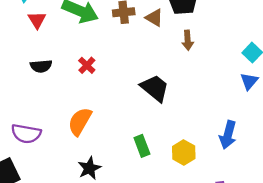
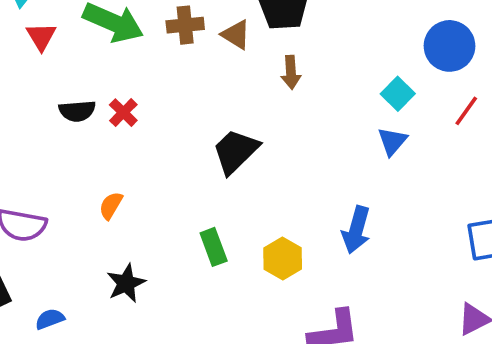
black semicircle: (41, 66) -> (77, 111), moved
black trapezoid: (155, 88) -> (236, 151), turned -84
orange semicircle: (80, 121) -> (111, 206), size x0.6

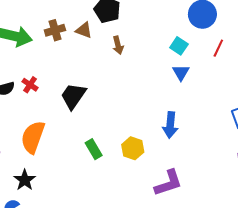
black trapezoid: (236, 151) -> (73, 96), moved
orange semicircle: (111, 206) -> (33, 137), size x2.0
black star: (126, 283) -> (25, 180), moved

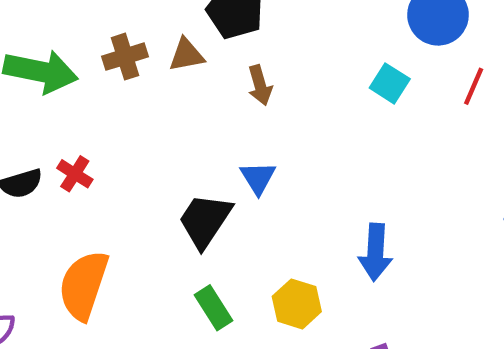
brown triangle: (84, 30) -> (187, 55), turned -30
blue triangle: (181, 73) -> (258, 178), moved
black trapezoid: (73, 96) -> (205, 220), moved

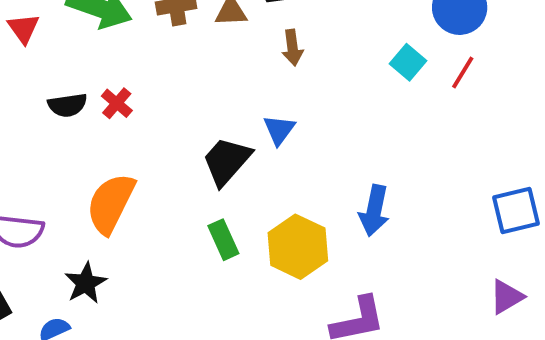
red line: (474, 86) -> (463, 72), moved
yellow hexagon: (297, 304) -> (298, 247), size x1.4

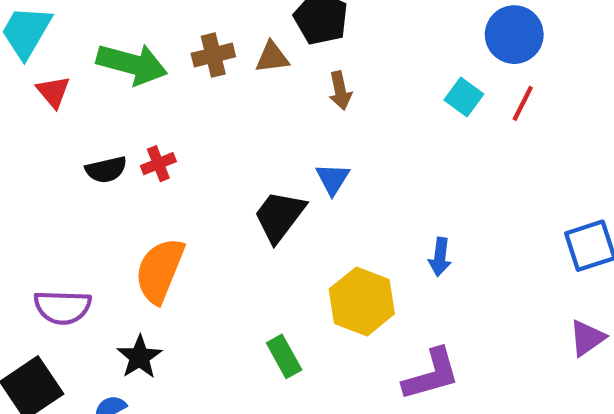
red cross: (117, 103) -> (158, 164), turned 32
blue arrow: (374, 211) -> (440, 257), size x0.7
green rectangle: (223, 240) -> (284, 356), moved

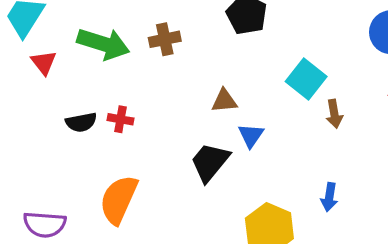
brown triangle: (272, 57) -> (224, 101), moved
brown arrow: (340, 91) -> (334, 114), moved
cyan square: (464, 97) -> (306, 79), moved, size x1.4
red cross: (158, 164) -> (120, 119), turned 30

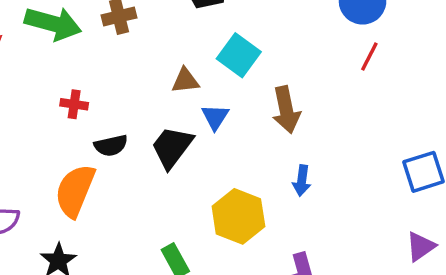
cyan square: (306, 79) -> (239, 55), moved
brown arrow: (334, 114) -> (286, 110), moved, size x1.5
black semicircle: (81, 122) -> (111, 146), moved

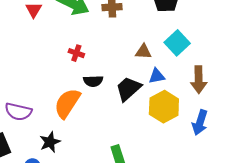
blue triangle: (215, 117) -> (157, 76), turned 36
blue arrow: (302, 181) -> (200, 122), size x1.4
yellow hexagon: (238, 216) -> (164, 107), moved

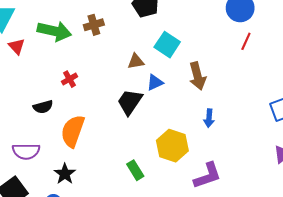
red cross: (76, 53) -> (70, 79), turned -35
black semicircle: (93, 81) -> (43, 107), moved
yellow hexagon: (164, 107) -> (172, 146), moved
blue arrow: (200, 122) -> (209, 118), size x0.7

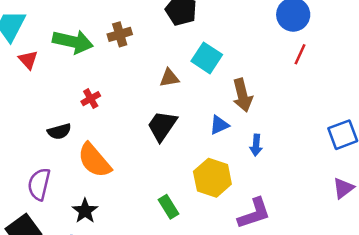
blue triangle: (155, 82) -> (219, 125), moved
orange semicircle: (73, 131) -> (94, 160), turned -60
purple semicircle: (26, 151) -> (39, 184), turned 104

